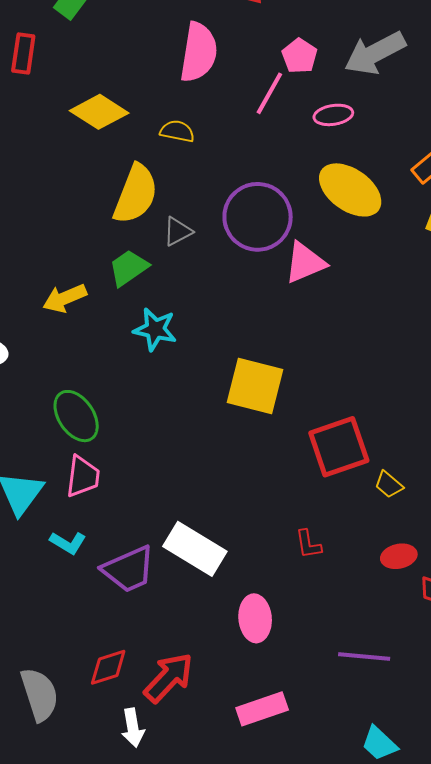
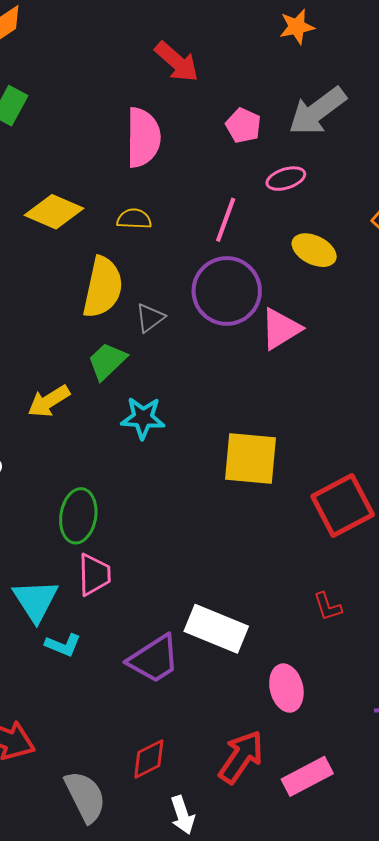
pink line: (269, 93) -> (226, 220), moved
yellow ellipse: (350, 190) -> (314, 250), size x0.7
green ellipse: (76, 416) -> (78, 516), turned 52
cyan L-shape: (68, 543) -> (63, 645), moved
red arrow: (169, 678) -> (241, 757), moved

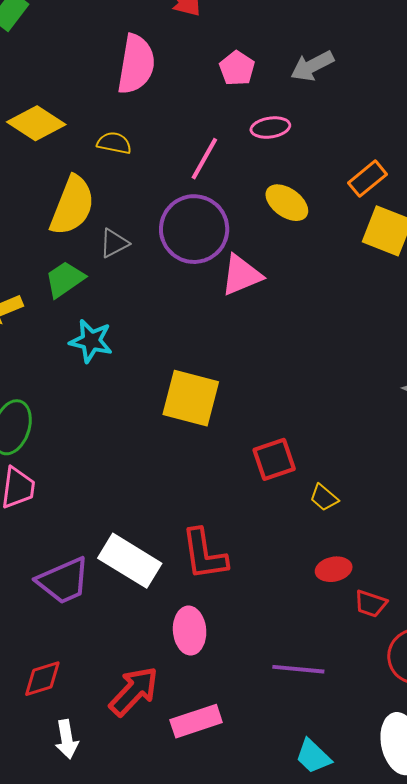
gray arrow: (317, 111) -> (312, 66), size x0.7
red square: (343, 506) -> (274, 459), size x0.7
red L-shape: (328, 607) -> (204, 554), moved, size x1.8

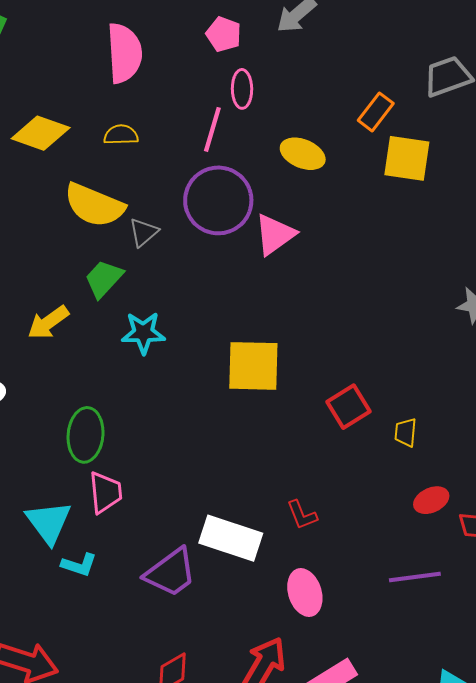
pink ellipse: (270, 128) -> (242, 89), moved, turned -69
yellow semicircle: (72, 206) -> (94, 205), turned 104
yellow trapezoid: (324, 497) -> (406, 432), turned 68
red L-shape: (204, 554) -> (302, 515), size x0.6
purple line: (298, 669) -> (415, 577), moved

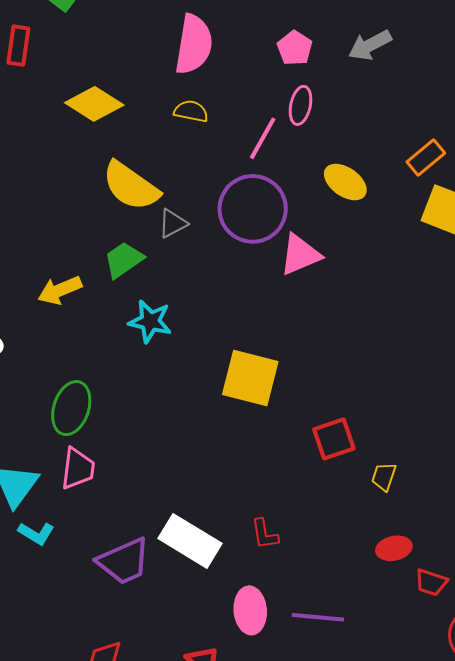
yellow semicircle: (121, 135) -> (191, 111), moved
purple line: (415, 577) -> (318, 617), moved

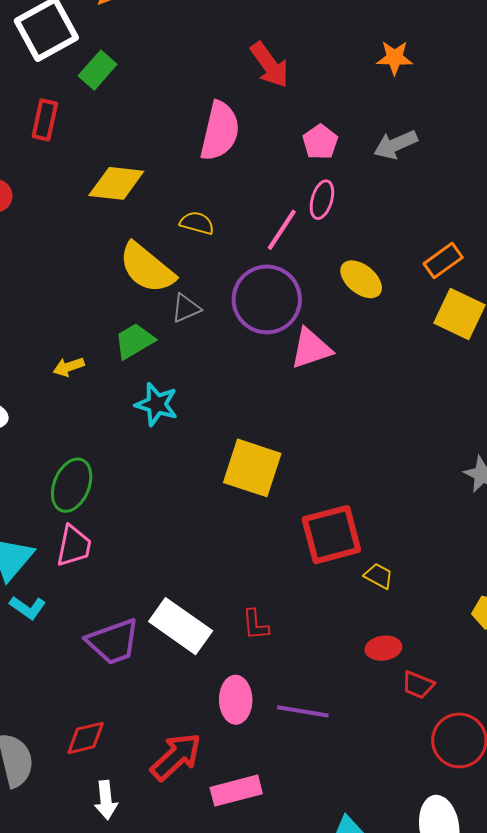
yellow diamond: (94, 104) -> (116, 183), turned -30
yellow semicircle: (191, 111) -> (197, 223), moved
yellow arrow: (60, 290) -> (69, 367), size x0.7
red square: (334, 439) -> (331, 535), size x1.4
yellow trapezoid: (384, 477) -> (379, 576), turned 96

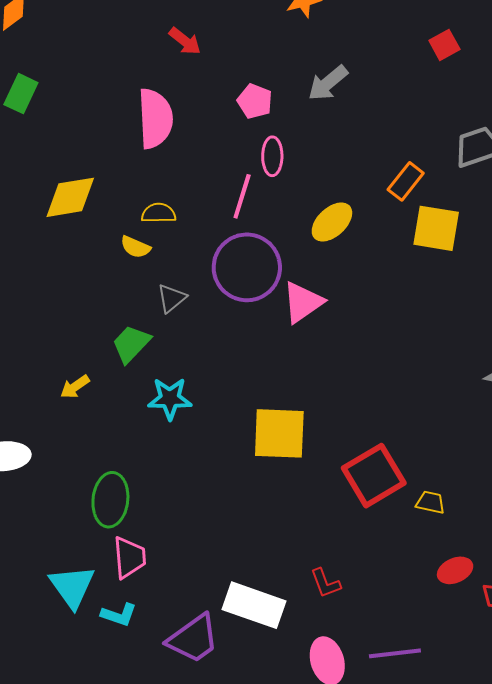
red arrow: (270, 65) -> (185, 41), size x0.7
yellow semicircle: (147, 268) -> (135, 247), moved, size x0.5
yellow ellipse: (361, 279) -> (332, 222), turned -66
cyan L-shape: (28, 608) -> (119, 615), moved

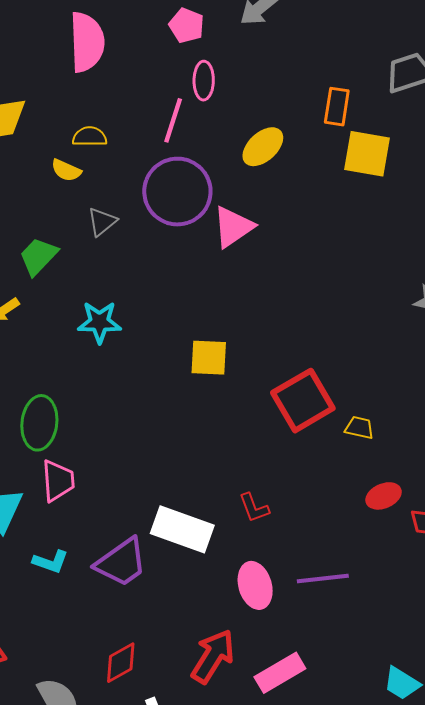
orange rectangle: (406, 181) -> (337, 107), turned -30
green trapezoid: (131, 344) -> (38, 256), moved
yellow square: (279, 433) -> (209, 358), size x0.7
cyan L-shape: (119, 615) -> (51, 562), moved

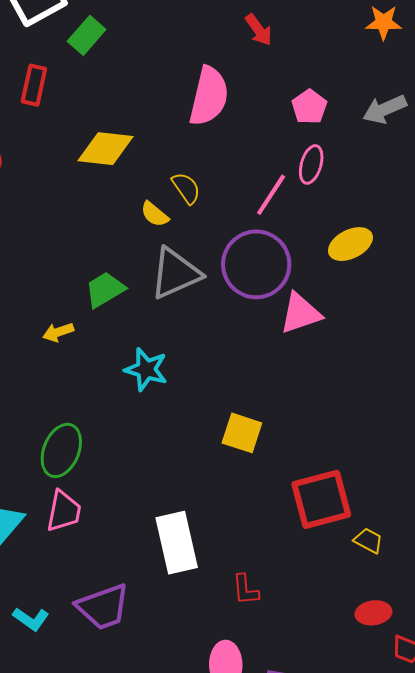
yellow semicircle: (90, 137) -> (186, 188), turned 40
gray triangle: (102, 222) -> (175, 273), size x1.8
white rectangle: (182, 529) -> (177, 543), moved, turned 42
cyan L-shape: (51, 562) -> (31, 619), moved

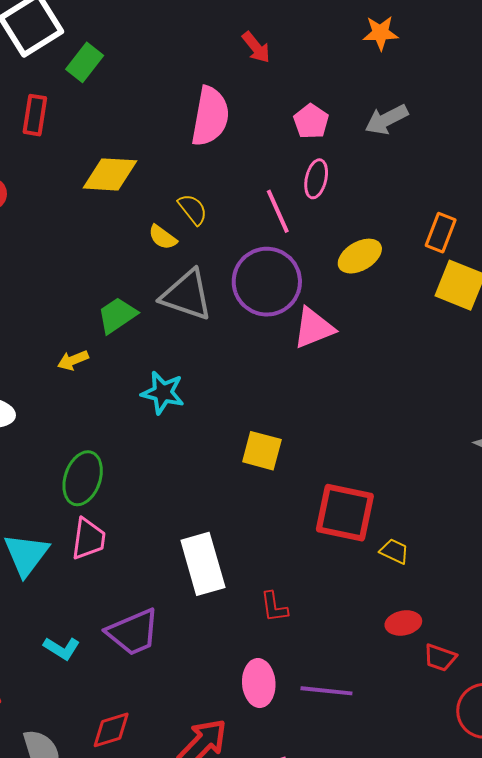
pink line: (271, 195) -> (278, 211), turned -54
gray triangle: (175, 273) -> (187, 295), turned 46
red square: (321, 499) -> (345, 513), turned 30

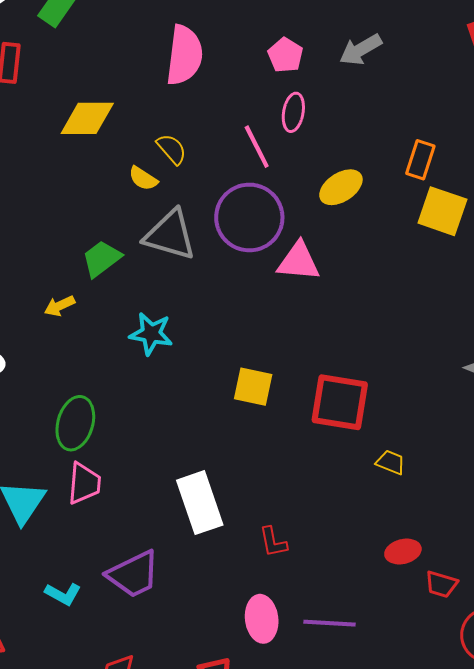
pink triangle: (314, 328) -> (298, 261), turned 30
red square: (345, 513) -> (340, 402), moved
yellow trapezoid: (394, 551) -> (391, 462), moved

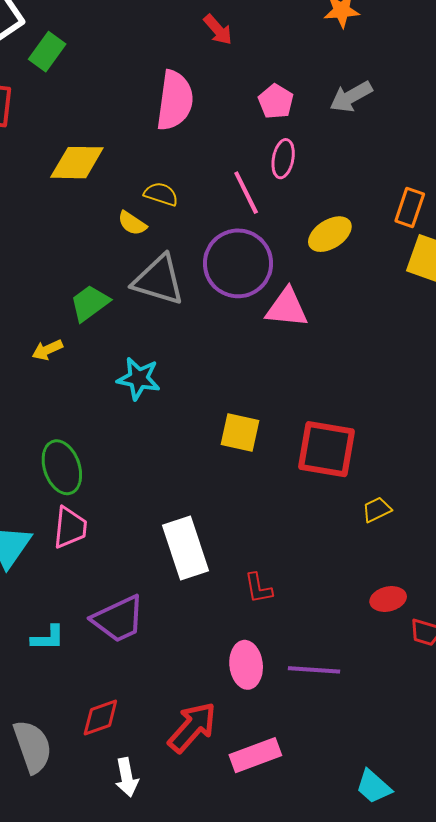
yellow semicircle: (172, 149) -> (161, 194), turned -32
green ellipse: (75, 423) -> (62, 467), turned -36
yellow trapezoid: (391, 462) -> (377, 510), turned -48
cyan L-shape: (63, 594) -> (48, 638), turned -30

